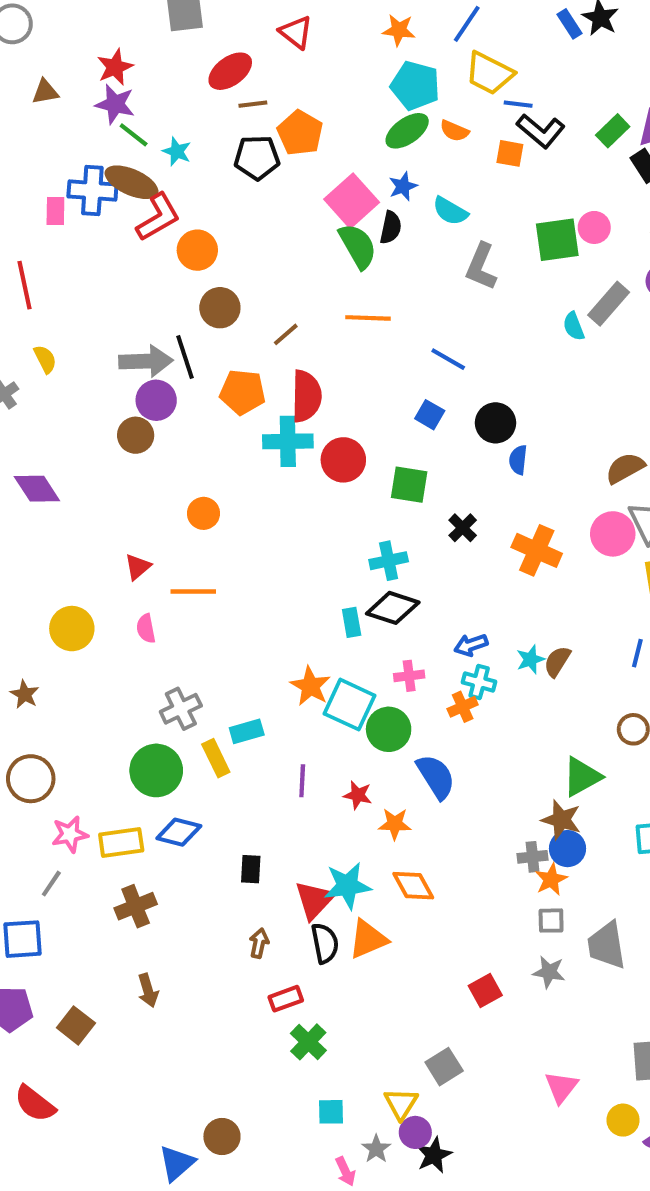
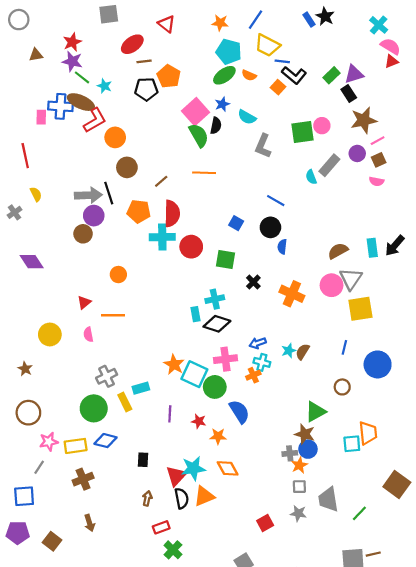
orange square: (510, 153) -> (278, 87), turned 32
blue line: (448, 359) -> (276, 201), moved
cyan rectangle: (352, 622) -> (195, 314), moved
pink cross: (409, 676) -> (225, 359), size x1.5

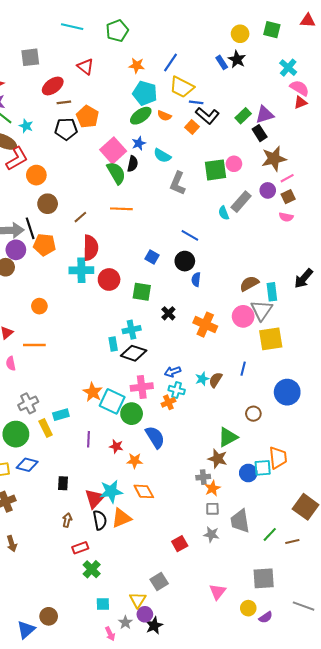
orange pentagon: (139, 211) -> (45, 245), moved
cyan rectangle: (372, 248) -> (272, 292), moved
blue line: (344, 347) -> (243, 369), moved
blue circle: (308, 449) -> (248, 473), moved
brown line: (373, 554) -> (292, 542), moved

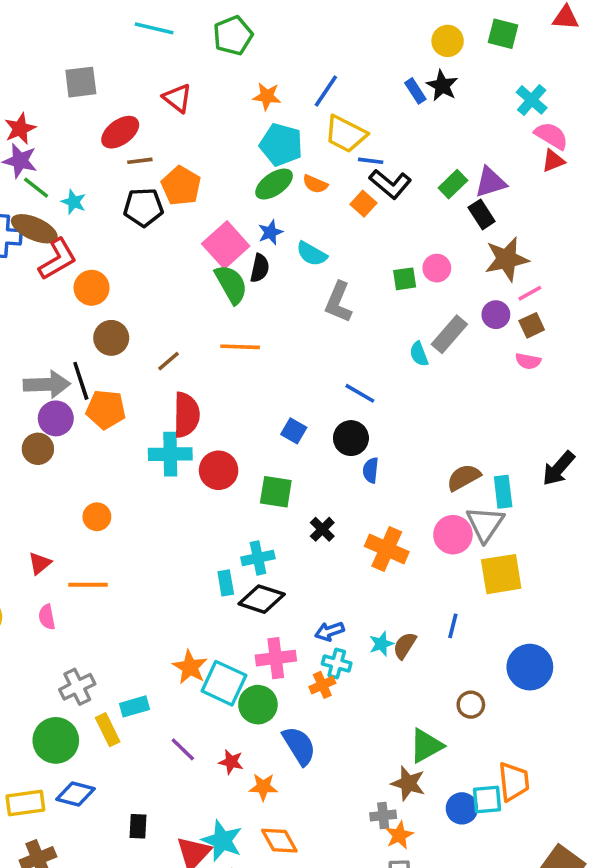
green square: (215, 170) -> (405, 279), size x0.6
purple line: (89, 439) -> (183, 749), turned -49
cyan star: (111, 491) -> (222, 841), turned 30

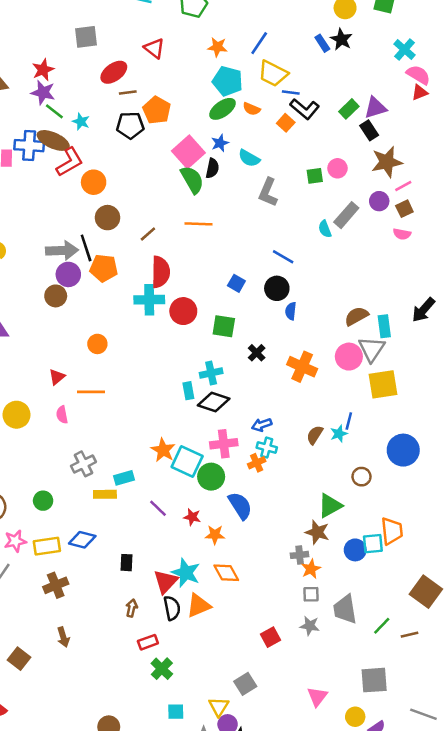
cyan star: (381, 644) -> (339, 434), moved
yellow rectangle: (108, 730) -> (105, 494), turned -65
green circle: (56, 740) -> (43, 501), moved, size x0.6

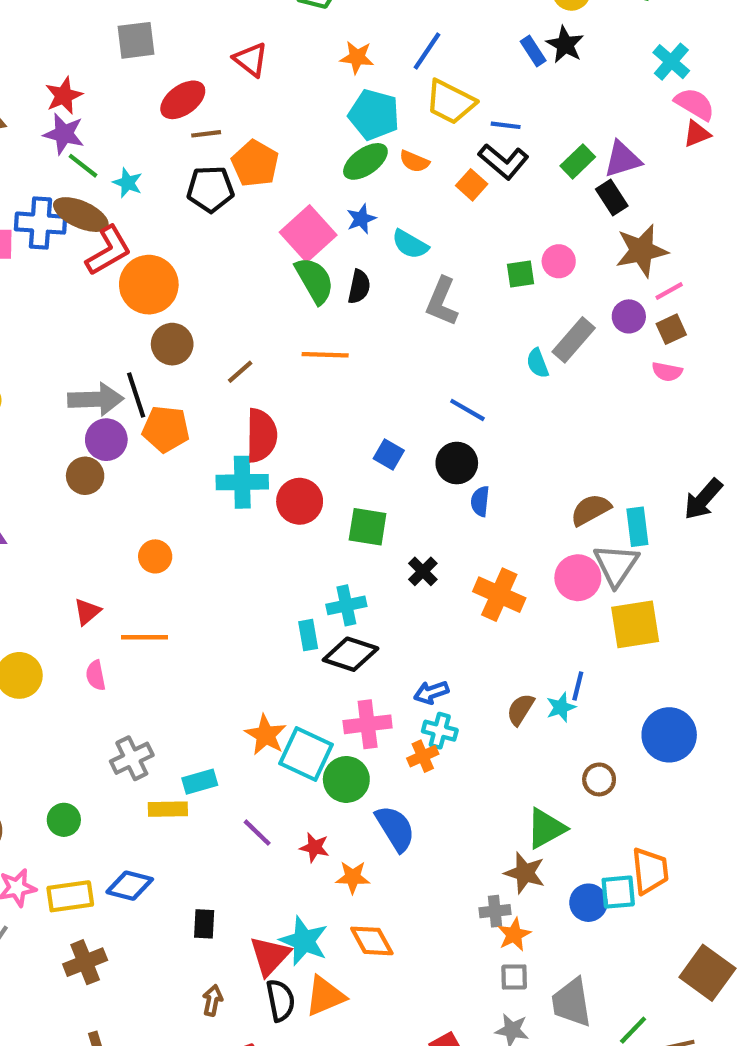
blue line: (291, 92) -> (506, 125), moved
black semicircle: (212, 168) -> (359, 287), moved
orange circle: (94, 182) -> (149, 285), size x1.4

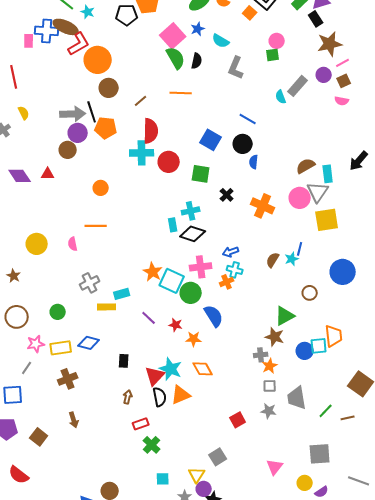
pink circle: (559, 261) -> (277, 41), moved
blue square: (389, 455) -> (211, 140), size x1.5
red triangle: (87, 612) -> (48, 174), moved, turned 40

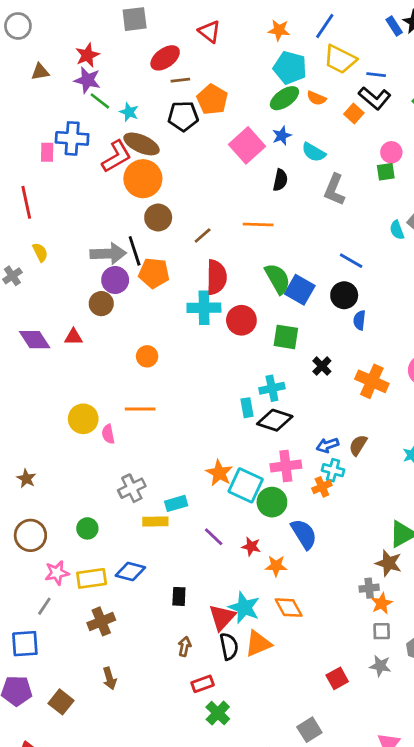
brown ellipse: (66, 27) -> (142, 144), moved
green semicircle: (176, 58) -> (278, 279), moved
yellow circle: (37, 244) -> (83, 419), moved
brown semicircle: (273, 260) -> (358, 445), moved

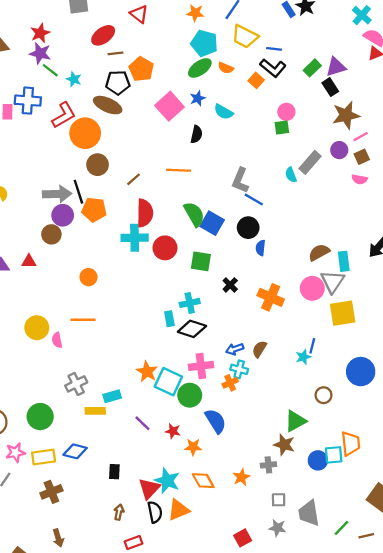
brown ellipse: (142, 144) -> (108, 105), moved
gray L-shape: (334, 190) -> (240, 180), moved
green circle: (87, 528) -> (40, 417), size x1.5
orange star: (382, 603) -> (241, 477), moved

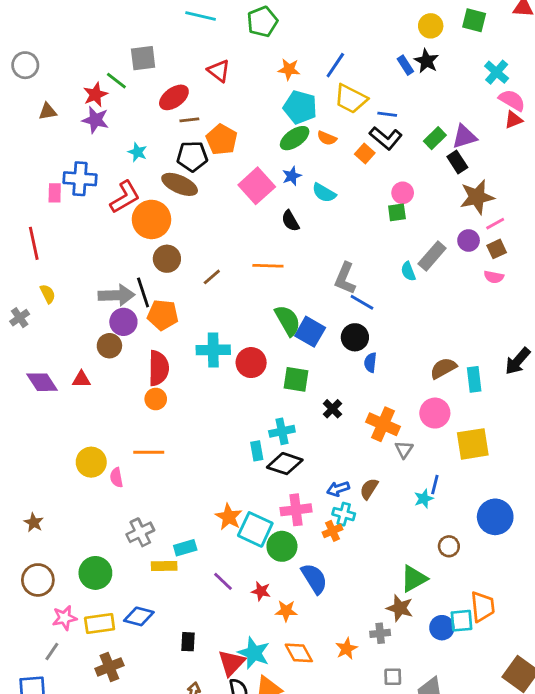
green line: (50, 70) -> (116, 81), moved
black semicircle: (196, 134) -> (290, 221), turned 138
red semicircle: (145, 213) -> (159, 368), moved
gray triangle: (333, 282) -> (404, 450), moved, size x0.6

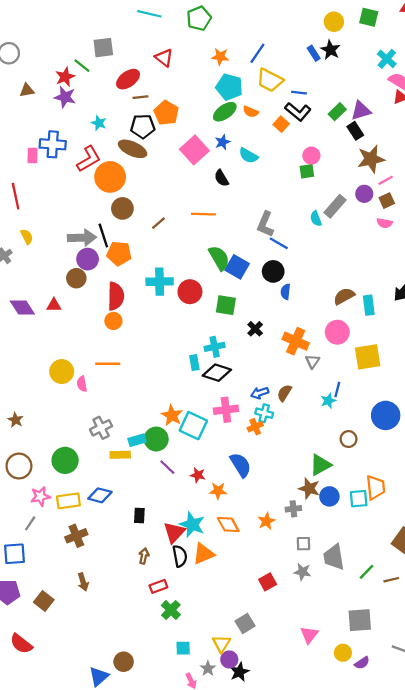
green circle: (282, 546) -> (156, 439), moved
blue circle: (442, 628) -> (329, 496), moved

